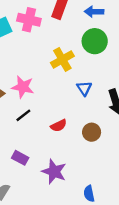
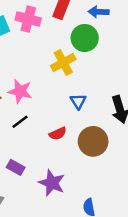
green circle: (95, 41) -> (85, 38), moved
blue triangle: (84, 88) -> (78, 101), moved
brown circle: (92, 132) -> (93, 141), size x1.5

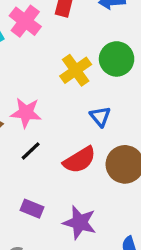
pink cross: (28, 19) -> (25, 21), turned 30
green circle: (85, 38) -> (117, 59), moved
red semicircle: (58, 134) -> (80, 160), size x1.5

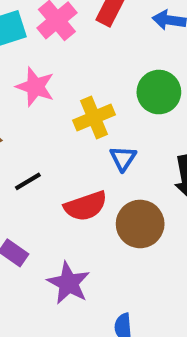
yellow cross: (76, 70) -> (94, 117), moved
pink star: (26, 113) -> (35, 87), moved

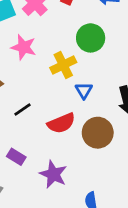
green circle: (159, 92) -> (91, 38), moved

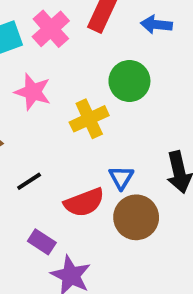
blue triangle: (84, 90) -> (121, 178), moved
purple rectangle: (16, 157) -> (42, 242), moved

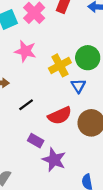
green circle: (129, 81) -> (88, 58), moved
blue triangle: (121, 178) -> (78, 86), moved

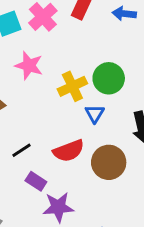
black line: (26, 105) -> (22, 150), moved
purple star: (54, 160) -> (58, 207), turned -30

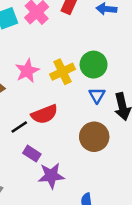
pink star: (29, 66) -> (27, 71), moved, turned 30
blue triangle: (95, 114) -> (97, 95), moved
red semicircle: (69, 151) -> (44, 114), moved

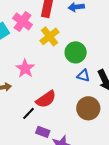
yellow cross: (62, 72) -> (49, 36), moved
blue triangle: (97, 95) -> (83, 76), turned -32

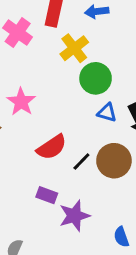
yellow cross: (49, 36) -> (74, 48), moved
black line: (28, 113) -> (81, 162), moved

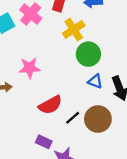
pink star: (21, 102) -> (29, 68), turned 30

